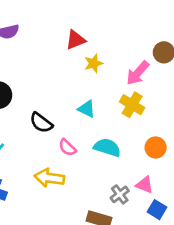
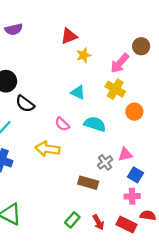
black semicircle: (41, 123) -> (25, 104), moved
orange circle: (156, 148) -> (134, 112), moved
pink triangle: (145, 185) -> (125, 155), turned -35

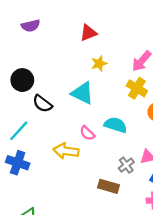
yellow star: (84, 55) -> (99, 63), moved
cyan triangle: (78, 92) -> (83, 93), moved, size x1.5
pink semicircle: (62, 124) -> (87, 133), moved

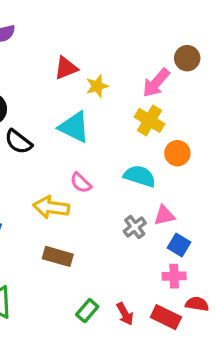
red triangle: (88, 33) -> (66, 68), moved
cyan semicircle: (116, 125) -> (140, 176), moved
brown rectangle: (109, 186) -> (58, 256), moved

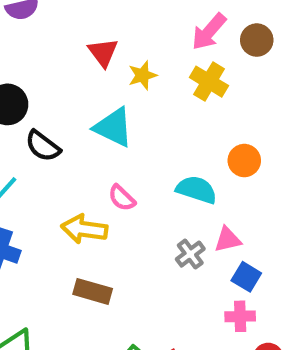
red triangle: (66, 68) -> (103, 52), turned -45
pink arrow: (156, 83) -> (209, 32), moved
yellow cross: (150, 120) -> (209, 82), moved

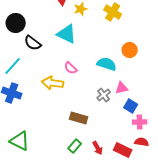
brown rectangle: (93, 291) -> (79, 118), moved
pink cross: (240, 316) -> (140, 122), moved

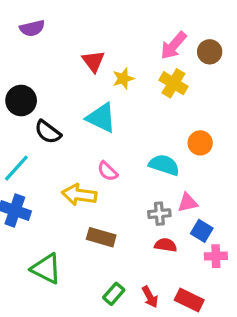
gray cross: (104, 95) -> (159, 214), turned 32
brown rectangle: (79, 118) -> (101, 237), moved
green triangle: (20, 141) -> (46, 269), moved
red semicircle: (142, 142) -> (166, 245), moved

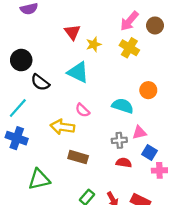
green triangle: (46, 269) -> (39, 179), turned -40

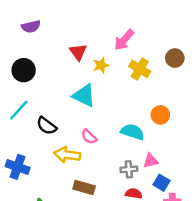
pink arrow: (129, 21) -> (124, 40), moved
brown circle: (155, 25) -> (175, 58), moved
black circle: (21, 60) -> (24, 70), moved
black semicircle: (40, 82) -> (47, 126), moved
cyan line: (18, 108) -> (19, 110), moved

